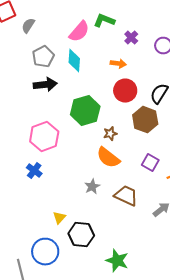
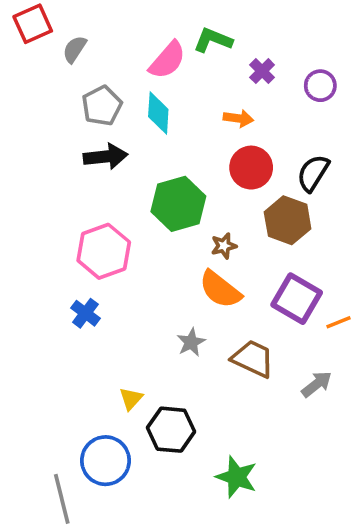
purple square: (150, 163) -> (297, 299), size x1.5

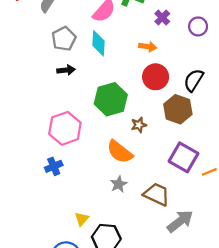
black arrow: (105, 157) -> (66, 70), size x0.7
orange semicircle: (220, 290) -> (120, 152), moved
blue cross: (85, 313) -> (54, 166), turned 30
gray arrow: (317, 384) -> (180, 221), moved, size x1.4

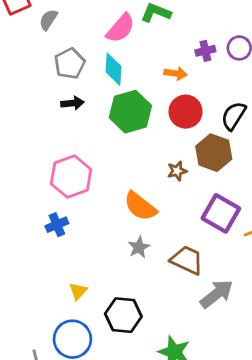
purple cross: (162, 18) -> (205, 51), moved, turned 32
green hexagon: (111, 99) -> (130, 112), moved
brown star: (139, 125) -> (177, 171), moved
yellow triangle: (82, 219) -> (78, 291), moved

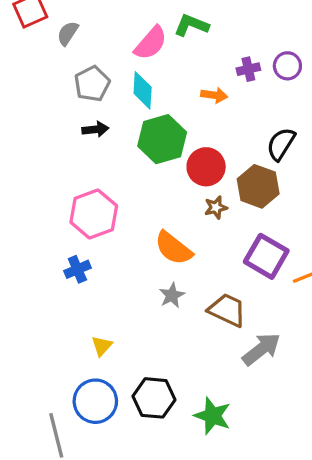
red circle: (186, 112) -> (206, 167), moved
black hexagon: (123, 315) -> (154, 398), moved

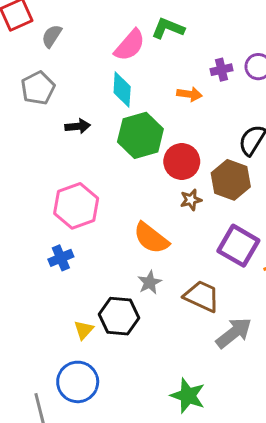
gray pentagon: (92, 84) -> (38, 88), moved
black hexagon: (154, 398) -> (119, 316), moved

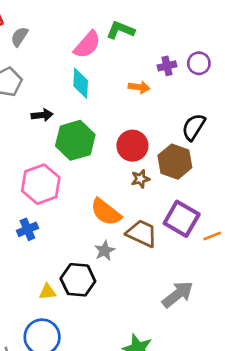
green hexagon: (140, 135) -> (75, 140), moved
brown trapezoid: (202, 296) -> (142, 233), moved
yellow triangle: (84, 330) -> (47, 292), turned 42

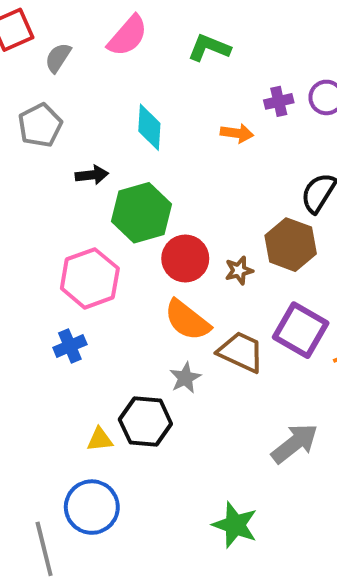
pink semicircle: (87, 45) -> (128, 36), moved
red circle: (132, 146) -> (185, 259), moved

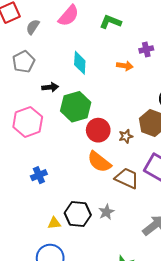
pink hexagon: (90, 278) -> (28, 122), moved
gray star: (185, 378) -> (106, 212), moved

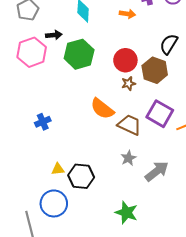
pink hexagon: (28, 122) -> (32, 52), moved
red circle: (98, 130) -> (125, 60), moved
gray star: (106, 212) -> (128, 158), moved
black hexagon: (78, 214) -> (81, 176), moved

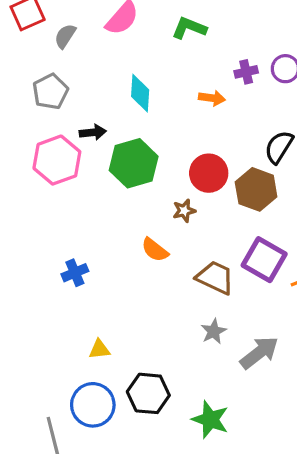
brown star: (128, 83) -> (184, 211), moved
orange semicircle: (102, 109) -> (155, 250), moved, size x0.7
black hexagon: (81, 176) -> (148, 393), moved

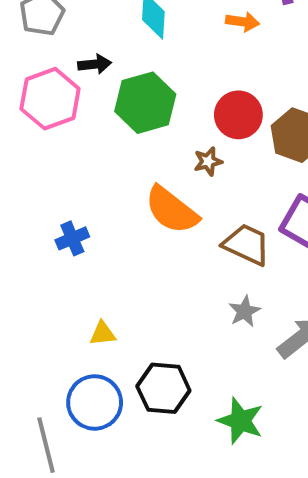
orange semicircle: (155, 250) -> (172, 210), size x1.6

